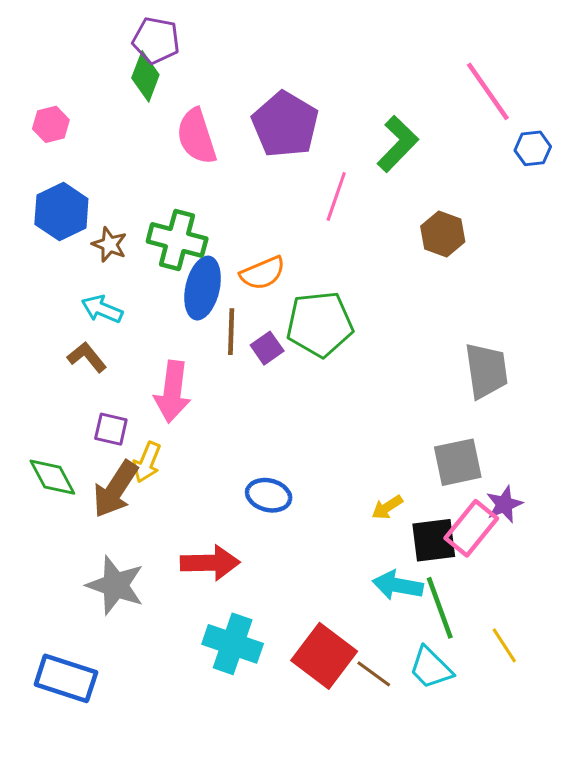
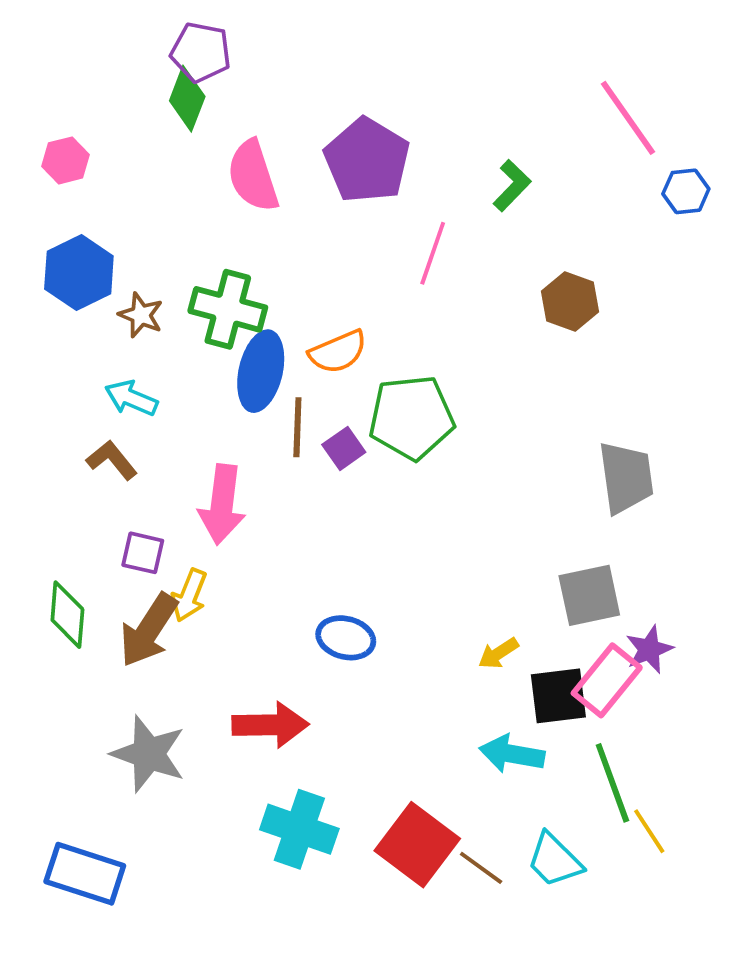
green L-shape: (398, 144) -> (512, 186), size x0.7
green diamond: (52, 477) -> (67, 615), turned 33
green line: (440, 608) -> (612, 783), moved

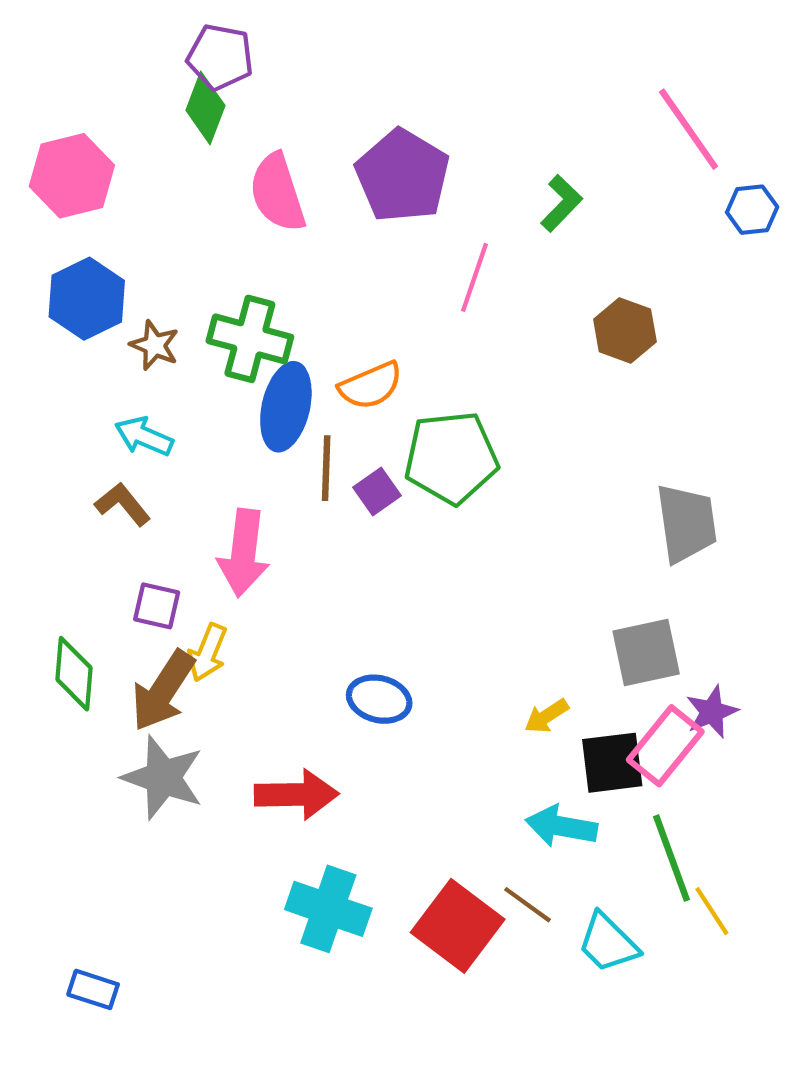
pink hexagon: (65, 160) -> (72, 176), size x1.6
gray star: (149, 754) -> (163, 778), moved
brown line: (481, 868) -> (527, 905), moved
blue rectangle: (85, 874) -> (93, 989), moved, size x0.6

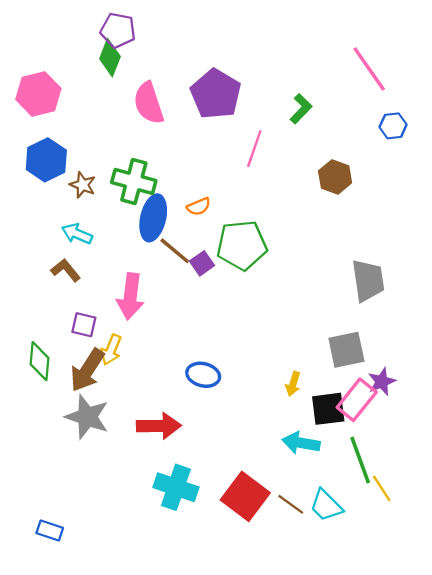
blue hexagon: (752, 210) -> (393, 126), moved
orange semicircle: (371, 386) -> (199, 207), size x0.7
brown line: (326, 468) -> (175, 251), turned -52
yellow arrow: (547, 716) -> (293, 384), turned -40
brown line: (527, 905) -> (291, 504), moved

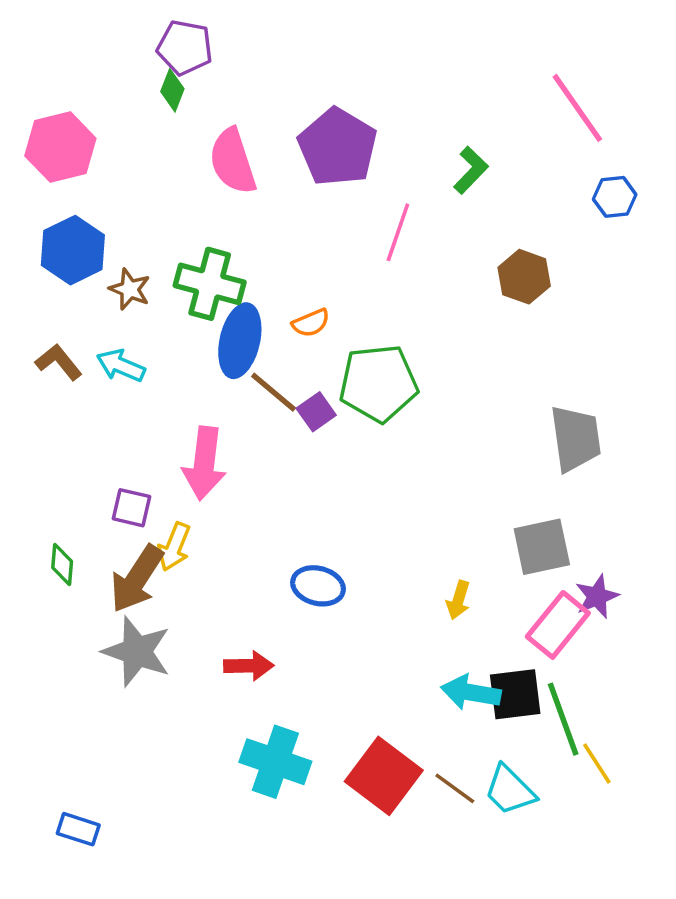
green diamond: (110, 58) -> (172, 90), size x0.7
brown L-shape: (66, 270) -> (59, 362), moved
green diamond: (40, 361) -> (62, 565), size x0.7
black square: (328, 409) -> (515, 694), moved
red arrow: (159, 426) -> (249, 666), size x0.7

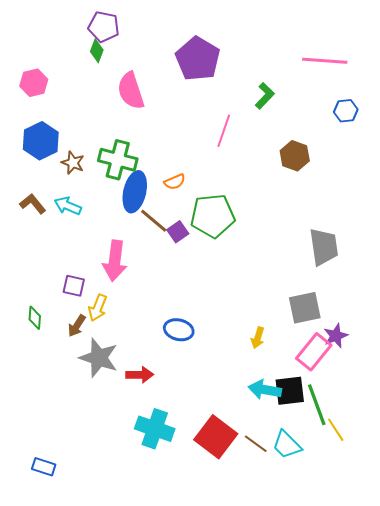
pink line: (577, 108) -> (325, 61), turned -51
pink hexagon: (60, 147) -> (34, 83), size x0.7
purple pentagon: (338, 147) -> (198, 59), moved
brown arrow: (137, 579) -> (77, 326), size x0.6
gray star: (137, 652) -> (99, 358), moved

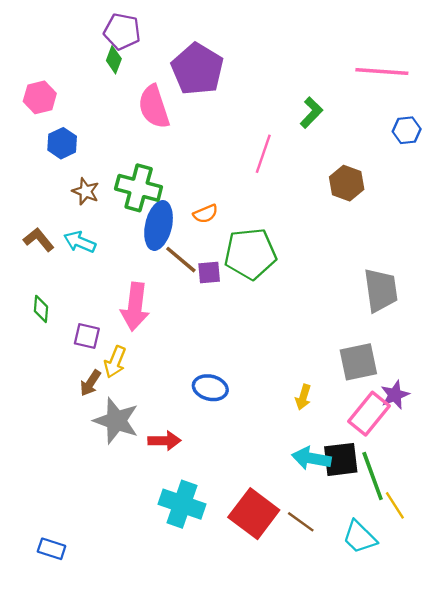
purple pentagon: (198, 59) -> (197, 69), moved
blue hexagon: (41, 141) -> (62, 143), moved, size x0.7
purple square: (178, 232) -> (209, 273), turned 30
green diamond: (35, 318) -> (41, 309), moved
cyan trapezoid: (287, 445) -> (360, 537), moved

